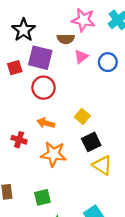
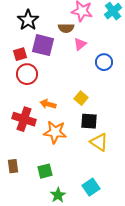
blue circle: (108, 62) -> (104, 62), moved
red circle: (44, 88) -> (27, 74), moved
red cross: (19, 140) -> (24, 119), size x1.6
black square: (91, 142) -> (89, 121), turned 30

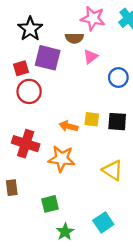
yellow square: (81, 98) -> (92, 119), turned -32
orange arrow: (48, 104) -> (69, 126), moved
black square: (89, 121) -> (117, 122), moved
brown rectangle: (13, 166) -> (12, 188), moved

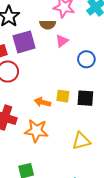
purple square: (48, 58) -> (24, 42), turned -30
yellow triangle: (113, 170) -> (81, 141), turned -48

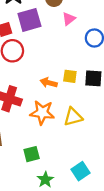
yellow triangle: (81, 141) -> (73, 117), moved

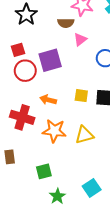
purple square: (29, 20) -> (50, 60), moved
orange arrow: (49, 83) -> (48, 100), moved

